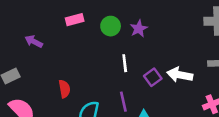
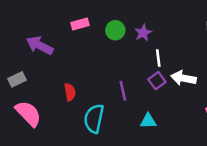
purple arrow: (34, 41) -> (40, 45), size x1.5
white line: (125, 63) -> (158, 58), moved
purple line: (123, 102) -> (123, 91), moved

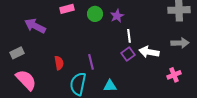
purple line: (123, 91) -> (91, 62), moved
cyan triangle: (148, 121) -> (110, 86), moved

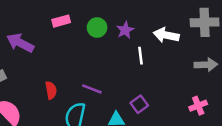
white arrow: (149, 52) -> (166, 35), moved
purple square: (128, 54) -> (139, 104), moved
purple line: (91, 62) -> (92, 89), turned -56

